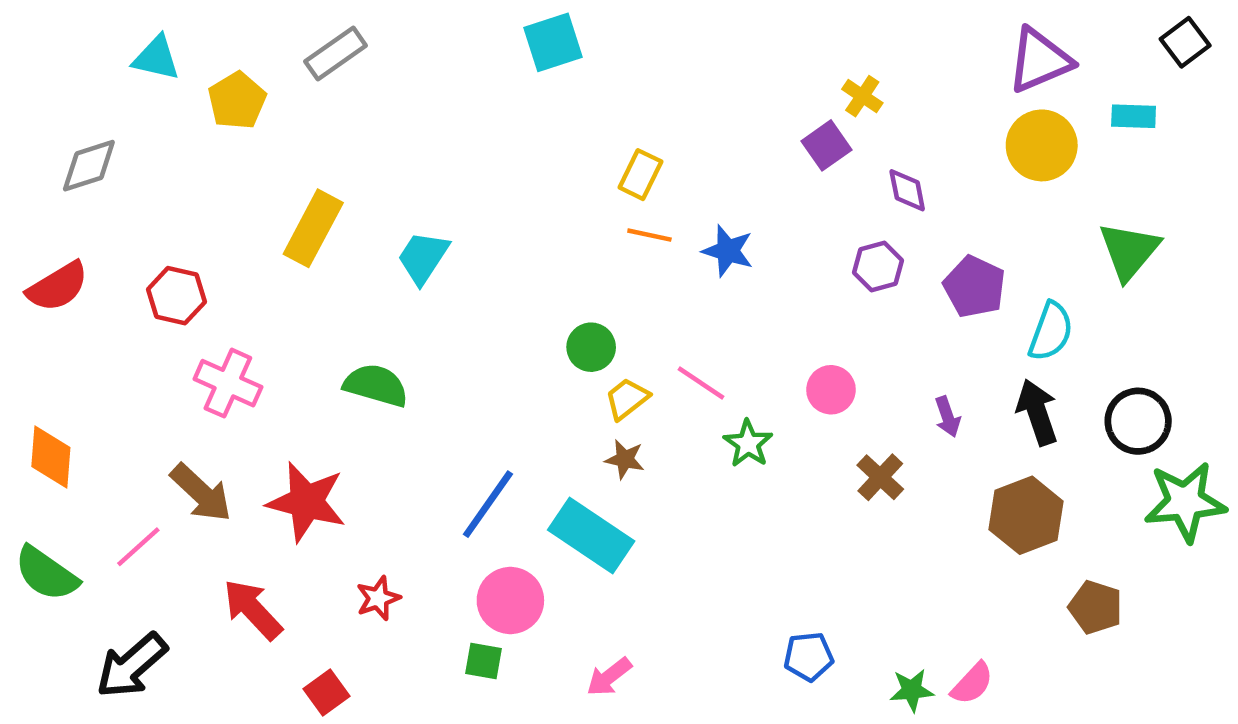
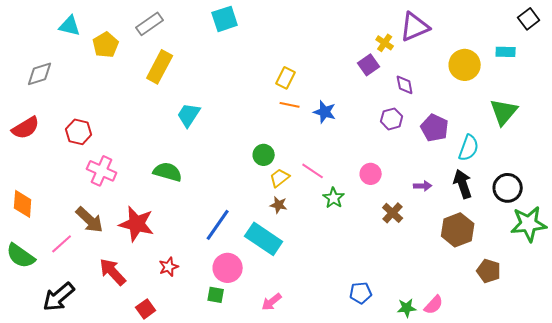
cyan square: (553, 42) -> (225, 19), moved
purple triangle: (1039, 60) -> (415, 27), moved
yellow rectangle: (313, 228) -> (160, 67), moved
purple arrow: (948, 417) -> (423, 186), turned -72

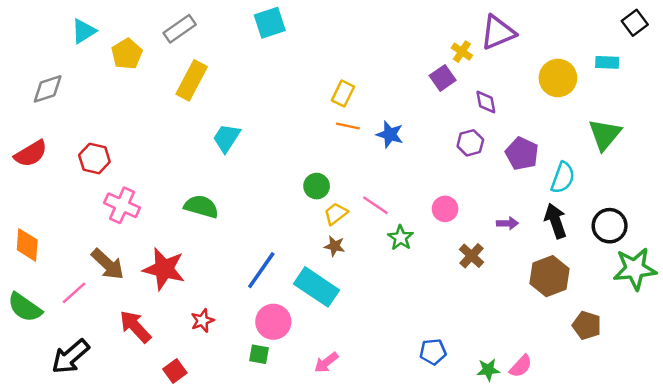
cyan triangle: (70, 26) -> (84, 31), turned -45

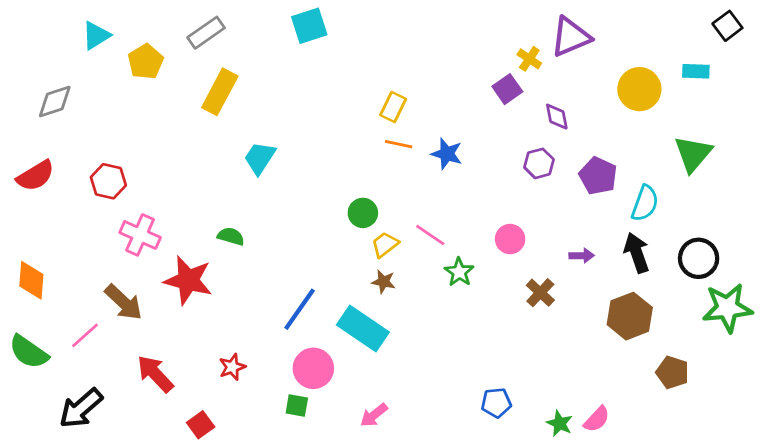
green semicircle: (201, 206) -> (231, 236), size x0.7
red star: (164, 269) -> (188, 280), moved
green star: (488, 370) -> (560, 423), turned 30

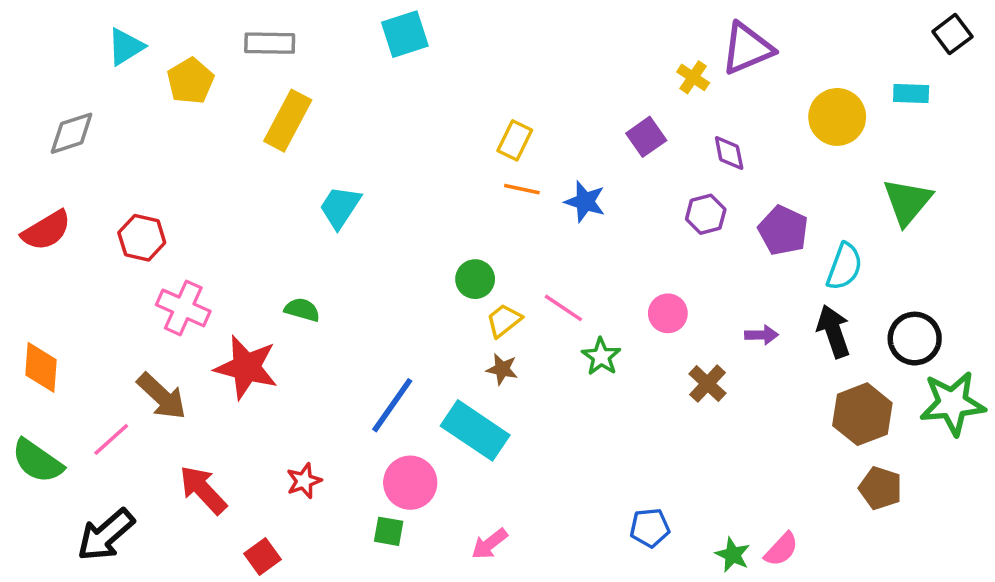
gray rectangle: (206, 33) -> (270, 43), turned 36
purple square: (507, 89) -> (646, 137), moved
brown hexagon: (630, 316) -> (862, 414), moved

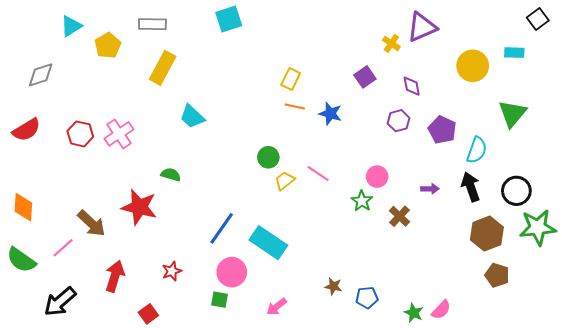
cyan trapezoid: (340, 207) -> (192, 117), turned -80
pink cross: (183, 308) -> (119, 134), moved, turned 32
green star: (601, 357) -> (362, 201), moved
brown star: (502, 369) -> (333, 286), moved
red arrow: (203, 490) -> (115, 276), turned 60

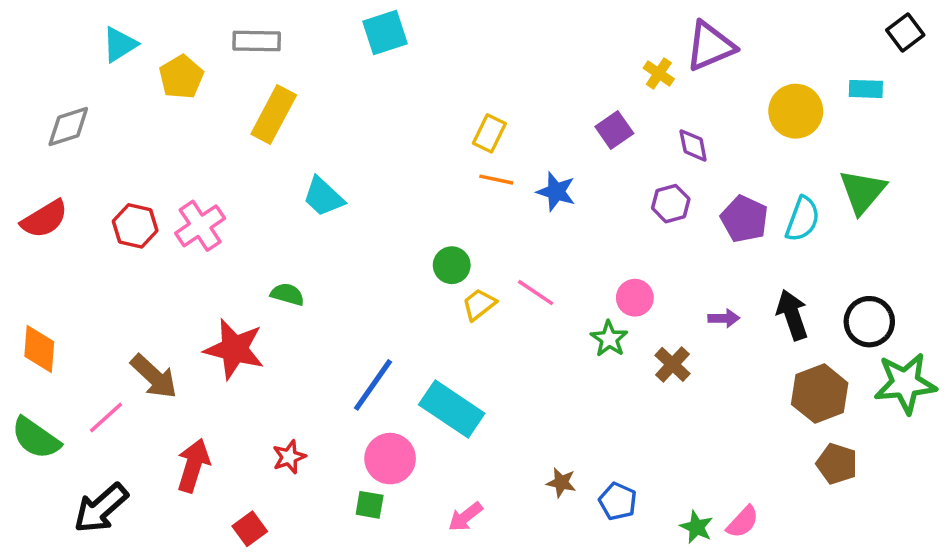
cyan semicircle: (477, 150) -> (803, 219), moved
blue pentagon: (367, 298) -> (618, 501), turned 30

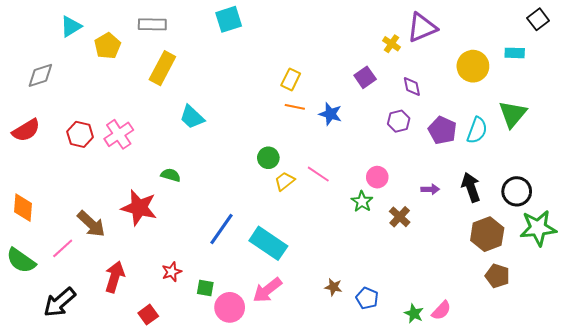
pink circle: (390, 459) -> (230, 307), moved
green square: (370, 505) -> (205, 288), moved
pink arrow: (465, 517) -> (267, 290), moved, size x1.4

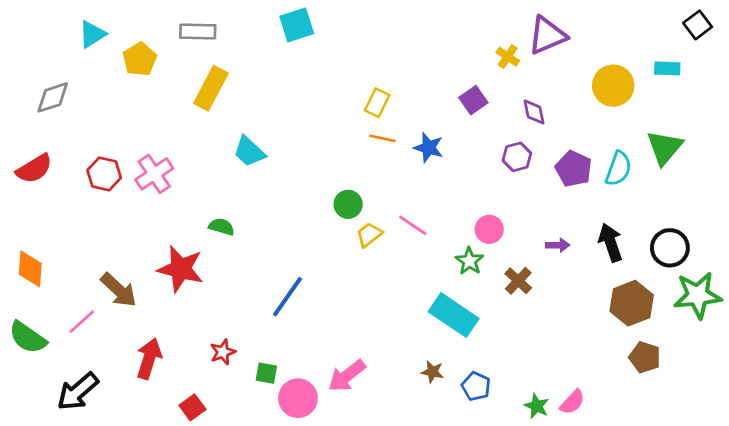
cyan rectangle: (268, 243) -> (454, 315), moved

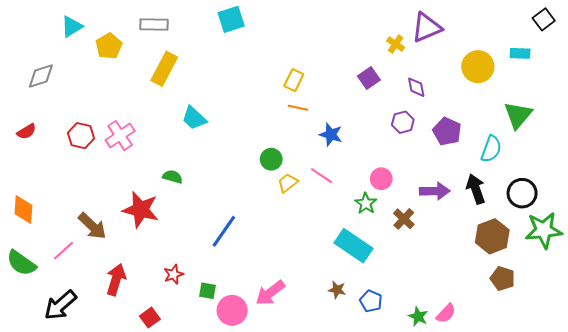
blue star: (429, 148) -> (331, 135), moved
red semicircle: (34, 169) -> (26, 131), size x0.7
cyan semicircle: (618, 169) -> (491, 149), moved
purple arrow: (558, 245) -> (435, 191), size x1.6

